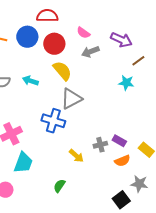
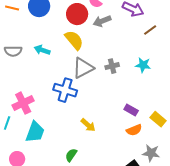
red circle: (54, 44) -> (77, 14), moved
cyan star: (126, 83) -> (143, 65), moved
gray cross: (100, 145) -> (112, 66), moved

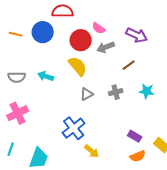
brown line: (150, 30) -> (129, 65), moved
gray triangle: (83, 68) -> (87, 94), size x0.6
blue cross: (65, 90) -> (74, 128), moved, turned 35
pink cross: (23, 103) -> (18, 113), moved

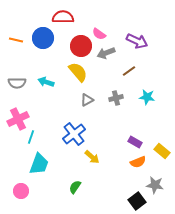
cyan line: (11, 149) -> (31, 137), moved

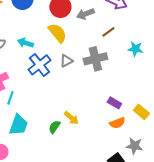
cyan star: (147, 97) -> (135, 49), moved
gray cross: (116, 98) -> (95, 59), size x1.6
blue cross: (74, 134) -> (39, 65), moved
green semicircle: (75, 187) -> (54, 127), moved

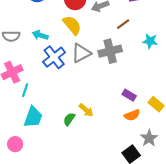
gray triangle: (66, 61) -> (81, 53), size x1.5
gray star: (134, 146) -> (149, 138), turned 30

